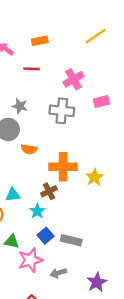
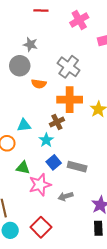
gray cross: (62, 111) -> (69, 67), moved, turned 30

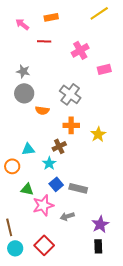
gray star: (30, 44) -> (23, 71), moved
orange cross: (70, 100) -> (71, 125), size x0.7

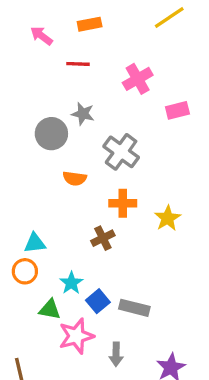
gray star: (23, 71) -> (83, 114), moved
gray circle: (24, 93) -> (51, 134), moved
cyan triangle: (28, 149) -> (35, 243), moved
cyan star: (49, 163) -> (71, 283), moved
gray arrow: (67, 216) -> (116, 354), turned -72

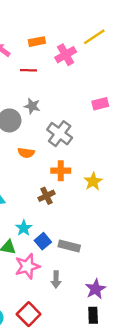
pink cross: (138, 79) -> (66, 55), moved

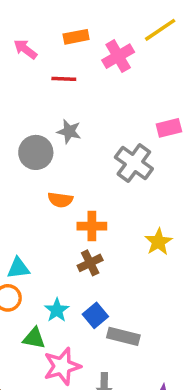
gray cross: (60, 134) -> (134, 163), moved
orange cross: (61, 171) -> (92, 226), moved
blue square: (43, 241) -> (95, 315), moved

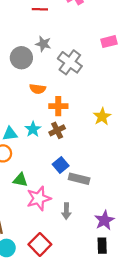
gray cross: (134, 163) -> (70, 62), moved
cyan star: (57, 310) -> (33, 129), moved

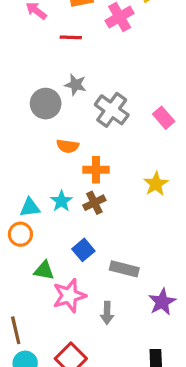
pink rectangle: (109, 42) -> (164, 118), moved, turned 63
blue square: (61, 165) -> (83, 250), moved
purple star: (104, 220) -> (162, 302), moved

